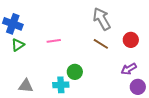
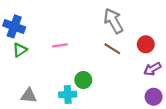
purple arrow: (129, 69) -> (152, 69), moved

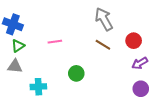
cyan cross: (68, 94) -> (38, 87), moved
gray triangle: (29, 96) -> (15, 66), moved

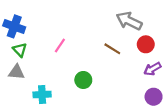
gray arrow: (104, 19) -> (129, 21), moved, turned -35
pink line: (55, 42) -> (60, 45), turned -48
green triangle: (18, 46) -> (20, 50), turned -40

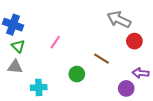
brown line: (112, 49) -> (101, 59), moved
purple arrow: (152, 69) -> (141, 73), moved, turned 35
purple circle: (154, 97) -> (126, 88), moved

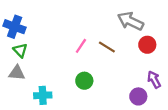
pink line: (55, 42) -> (81, 46), moved
brown line: (101, 59) -> (107, 47), moved
purple arrow: (141, 73) -> (154, 80), turned 56

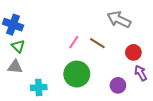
red circle: (147, 45) -> (133, 52), moved
green circle: (84, 81) -> (77, 74), size x1.6
purple circle: (138, 96) -> (118, 85), moved

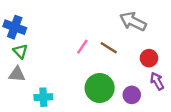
green circle: (77, 74) -> (100, 88), moved

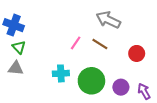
gray arrow: (133, 21) -> (108, 20), moved
purple arrow: (157, 81) -> (144, 91), moved
cyan cross: (43, 97) -> (61, 73), moved

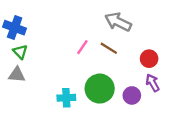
cyan cross: (61, 73) -> (66, 98), moved
purple arrow: (144, 91) -> (153, 83), moved

